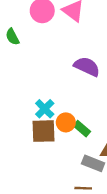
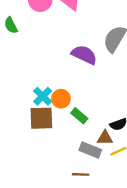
orange circle: (66, 122) -> (61, 99), moved

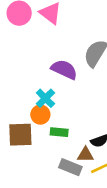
cyan cross: (43, 96) -> (45, 98), moved
green rectangle: (79, 116) -> (59, 132), turned -35

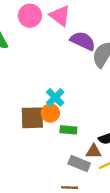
purple semicircle: (64, 69) -> (83, 41), moved
brown square: (20, 135) -> (32, 118), moved

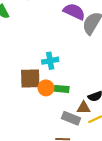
cyan cross: (55, 97) -> (50, 61), turned 35
orange circle: (50, 113) -> (46, 88), moved

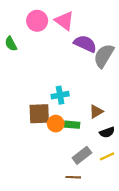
brown triangle: (84, 108) -> (96, 112), moved, turned -32
gray rectangle: (71, 118) -> (82, 155), turned -60

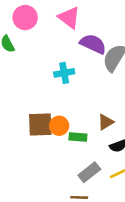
pink circle: (37, 21) -> (25, 18), moved
cyan cross: (60, 95) -> (64, 73), moved
orange circle: (56, 124) -> (59, 126), moved

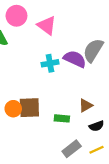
pink triangle: (69, 18) -> (47, 25), moved
purple semicircle: (93, 44) -> (75, 59), moved
orange circle: (59, 126) -> (13, 109), moved

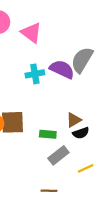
black semicircle: (96, 126) -> (81, 133), moved
gray rectangle: (72, 149) -> (58, 155), moved

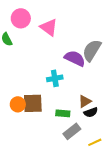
cyan cross: (35, 74) -> (55, 78), moved

